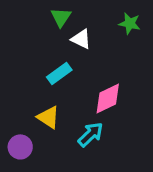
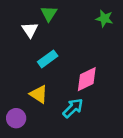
white triangle: (81, 39) -> (30, 30), moved, turned 30

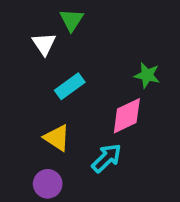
green star: (104, 19) -> (147, 75), moved
purple circle: (16, 118) -> (48, 184), moved

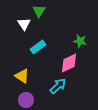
yellow triangle: (57, 138) -> (22, 76), moved

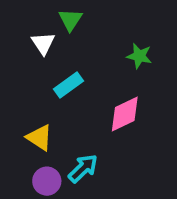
green star: (80, 41) -> (139, 56), moved
cyan arrow: (58, 86) -> (83, 168), moved

